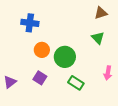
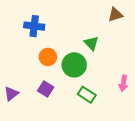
green triangle: (98, 38) -> (91, 43), moved

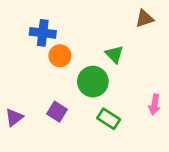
orange circle: (48, 57) -> (60, 56), moved

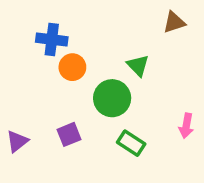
purple square: (57, 112) -> (69, 134), turned 36

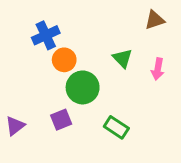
blue cross: (52, 40) -> (46, 35), turned -32
green circle: (112, 98) -> (83, 87), moved
pink arrow: (186, 126) -> (158, 69), moved

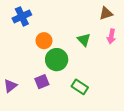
blue cross: (46, 35) -> (22, 16), moved
pink arrow: (158, 69) -> (111, 36), moved

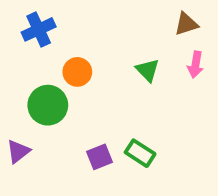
green circle: (57, 60) -> (48, 105), moved
purple square: (42, 82) -> (99, 157), moved

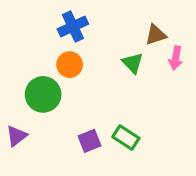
brown triangle: (186, 24) -> (156, 35), moved
blue cross: (39, 29) -> (73, 26), moved

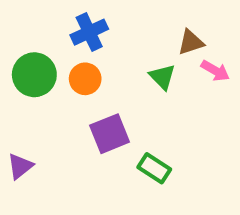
pink arrow: (176, 58) -> (215, 71), turned -70
green circle: (43, 94) -> (34, 75), moved
purple square: (89, 141) -> (110, 134), moved, size x1.4

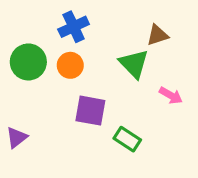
pink arrow: (215, 71) -> (171, 96), moved
green triangle: (162, 77) -> (134, 64), size x1.4
purple square: (110, 134) -> (90, 111), turned 32

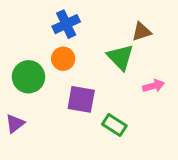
green circle: (28, 62) -> (28, 77), moved
pink arrow: (171, 96) -> (154, 86), turned -45

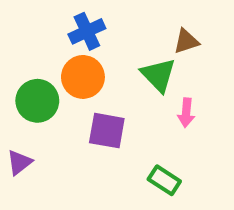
orange circle: (63, 59) -> (83, 77), size x1.4
pink arrow: (154, 86) -> (186, 113), moved, turned 110
green rectangle: (114, 125) -> (164, 180), moved

